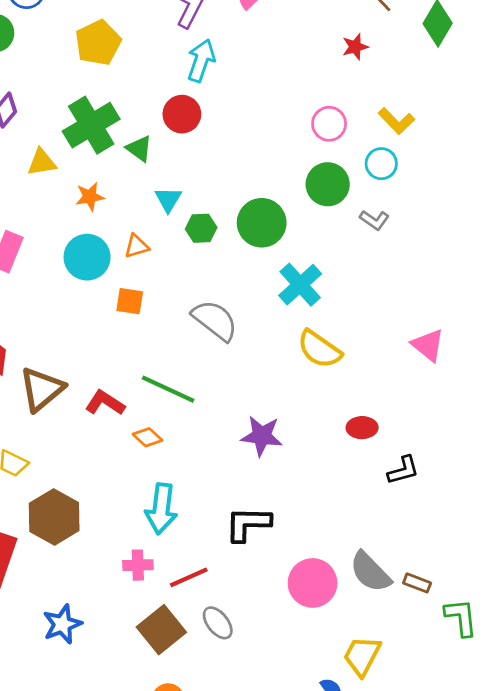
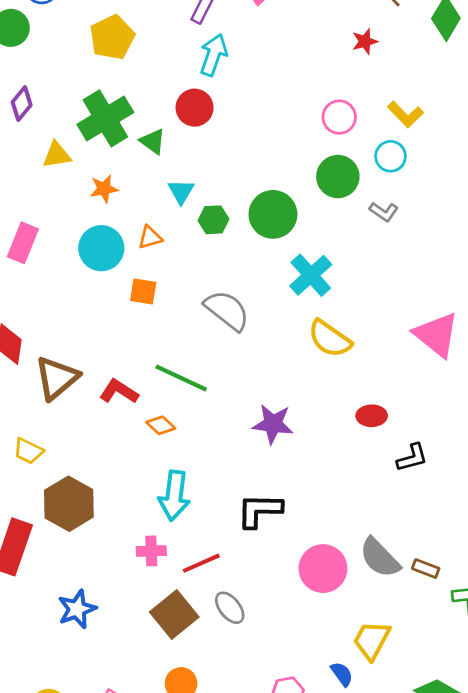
pink triangle: (428, 345) -> (437, 335), size x1.4

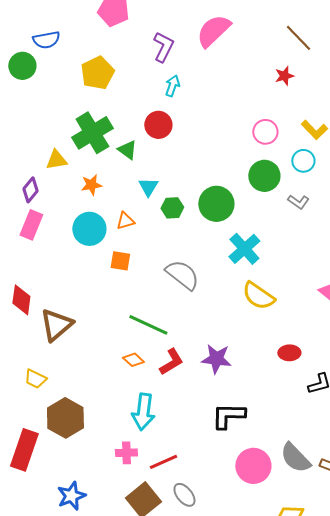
cyan arrow: (213, 55) -> (172, 86), size x0.7
purple diamond: (22, 104) -> (30, 190), moved
red L-shape: (119, 391) -> (171, 362), moved, turned 116
black L-shape: (259, 510) -> (228, 416), moved

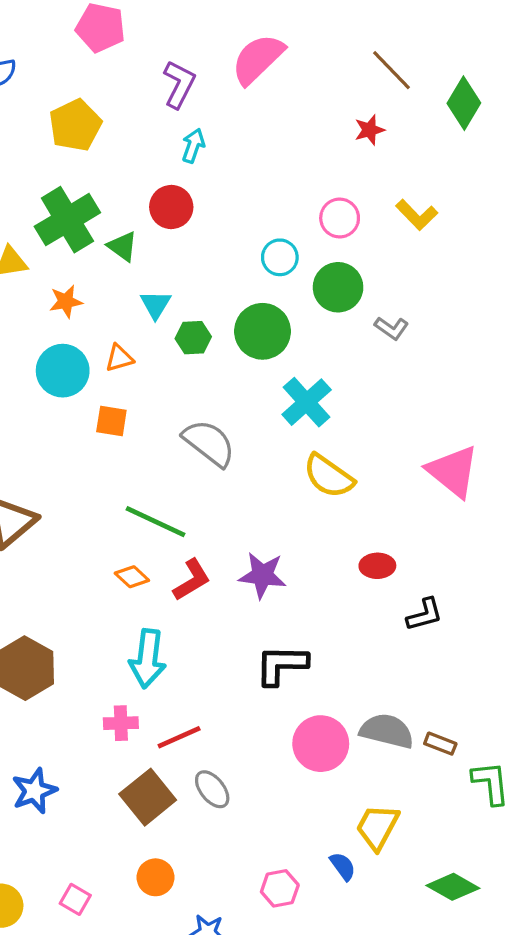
cyan circle: (303, 161) -> (280, 257), moved
gray semicircle: (295, 458) -> (387, 731), turned 148

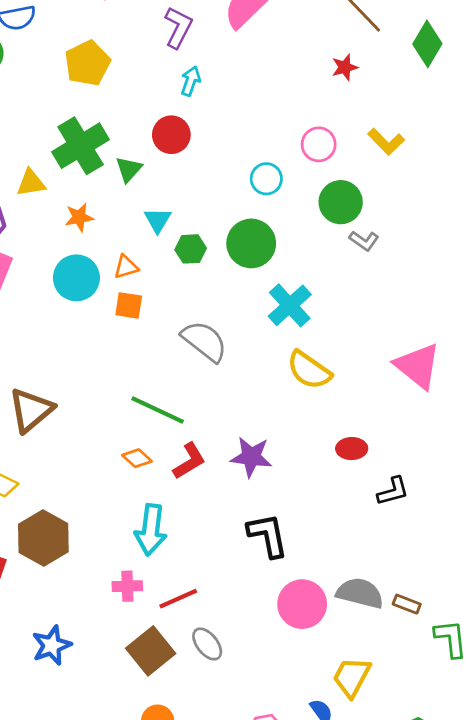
green triangle: (122, 246) -> (129, 169), turned 36
green circle: (338, 287) -> (341, 202), moved
orange square: (111, 421) -> (129, 305), moved
black L-shape: (281, 665) -> (268, 535), turned 78

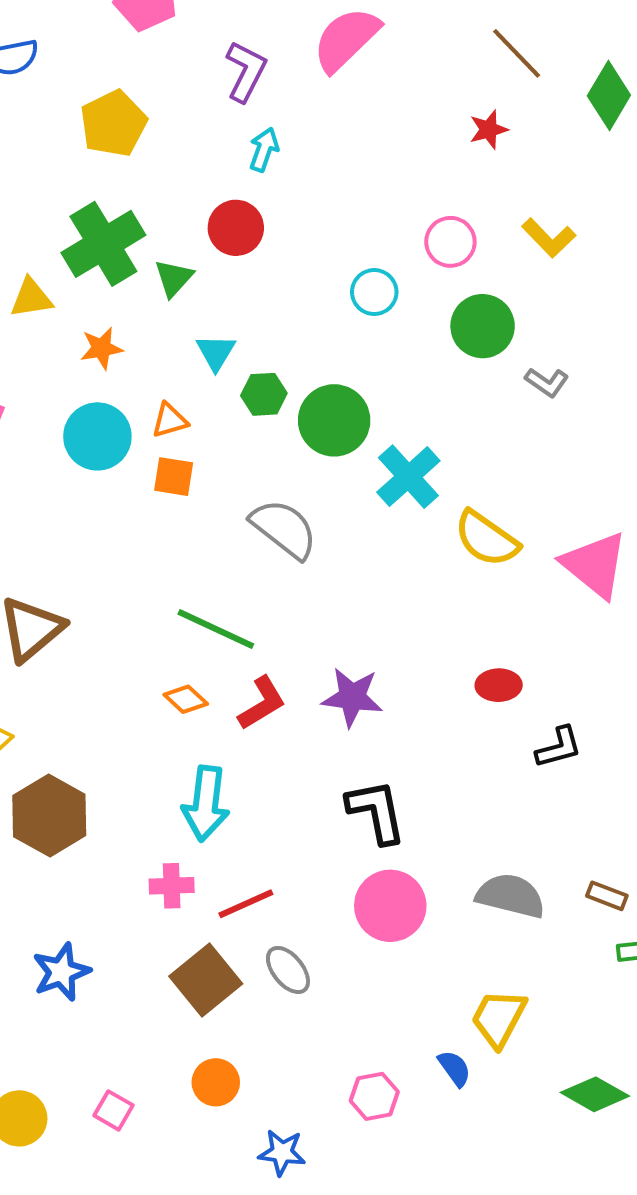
gray L-shape: (364, 241) -> (547, 382), moved
green circle: (251, 243) -> (334, 420), moved
yellow semicircle: (309, 370) -> (487, 539), moved
pink circle: (302, 604) -> (390, 906), moved
brown rectangle: (407, 604) -> (607, 896), moved

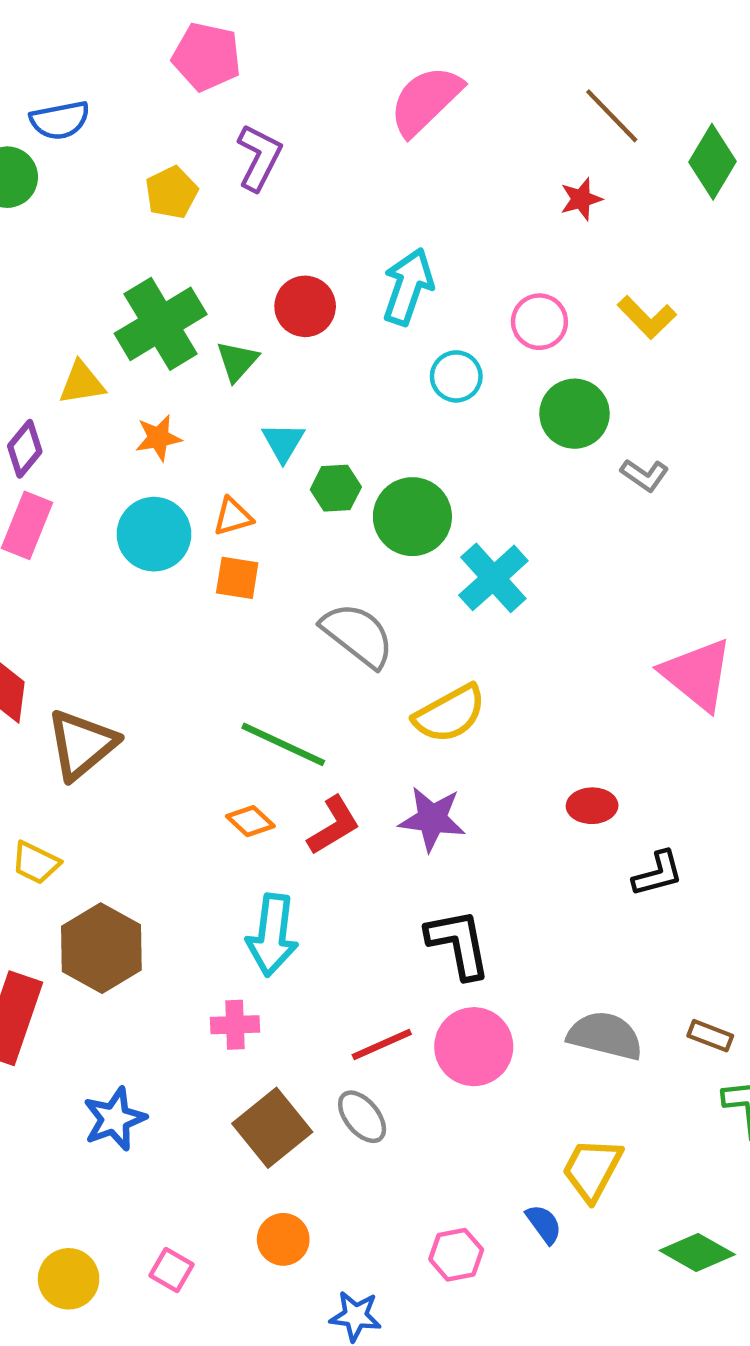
purple L-shape: (246, 71) -> (259, 157), moved
yellow pentagon: (113, 124) -> (172, 192), size x0.7
cyan arrow: (264, 150) -> (408, 287), moved, size x1.6
yellow semicircle: (487, 539) -> (450, 714), moved, turned -64
red line: (246, 904) -> (382, 1044), moved

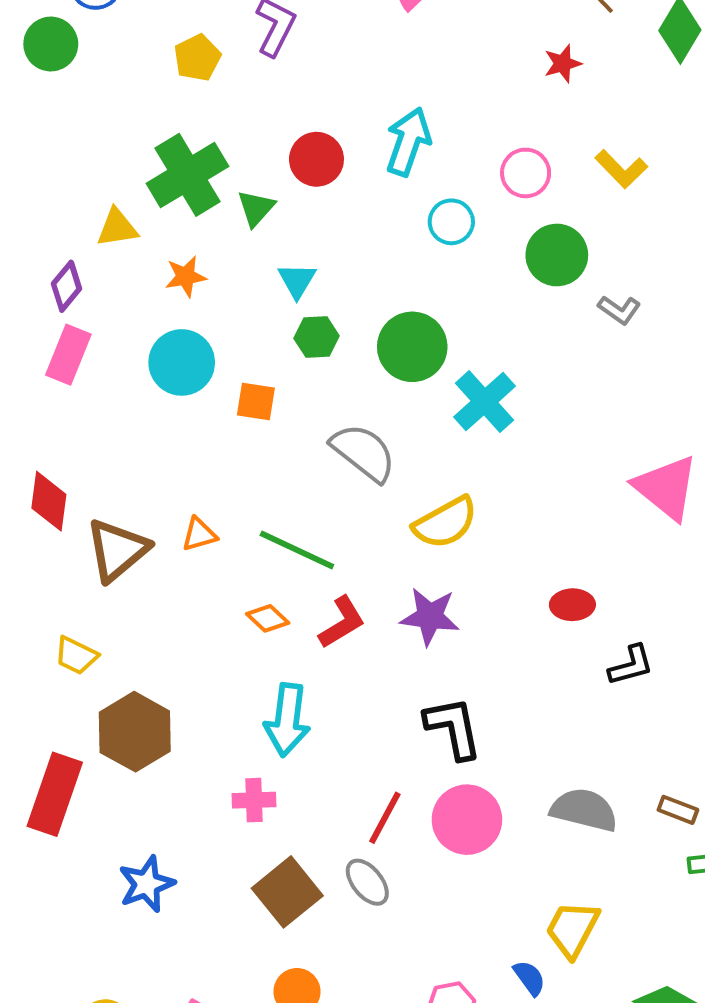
green hexagon: (336, 488) -> (316, 337), moved
orange triangle: (233, 517) -> (199, 534), moved
red line: (382, 1044) -> (385, 818), turned -38

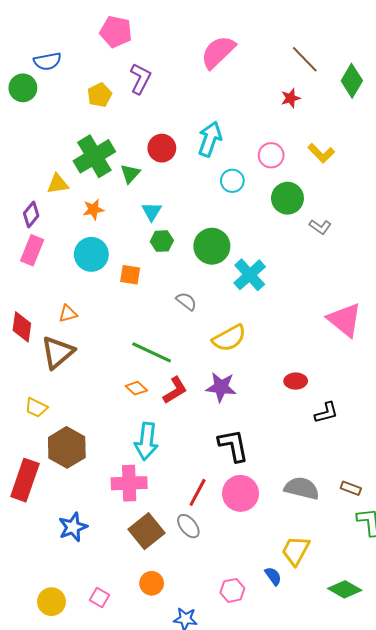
gray semicircle: (363, 452) -> (186, 301), size x0.6
orange triangle: (199, 534) -> (68, 314), moved
pink cross: (254, 800) -> (129, 483), size x1.6

